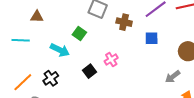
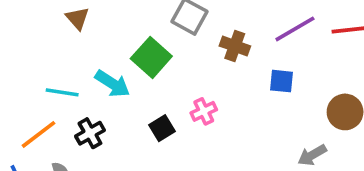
brown triangle: (37, 17) -> (77, 18), turned 40
green square: (79, 33) -> (151, 57), size x1.5
cyan line: (21, 40) -> (62, 92), moved

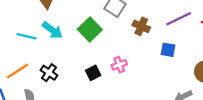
cyan arrow: (112, 84) -> (52, 30), moved
cyan line: (62, 92) -> (26, 36), moved
black cross: (90, 133) -> (49, 73), turned -30

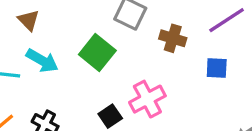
pink cross: (119, 65) -> (147, 99), size x1.5

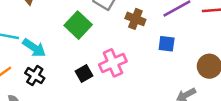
cyan arrow: (42, 61) -> (34, 48), moved

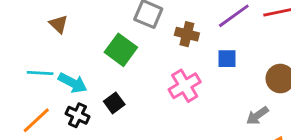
pink cross: (113, 63) -> (185, 86), moved
black square: (84, 74) -> (114, 103), moved

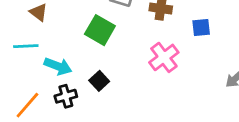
cyan line: (40, 73) -> (26, 46), moved
black cross: (78, 115) -> (66, 96), turned -35

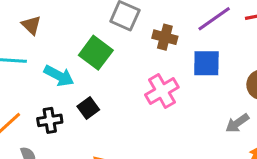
blue square: (201, 27) -> (206, 63), size x1.4
cyan arrow: (58, 66) -> (59, 76), moved

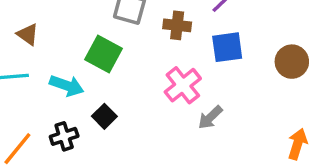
gray arrow: (237, 123) -> (210, 117), moved

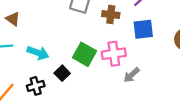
green square: (103, 54) -> (85, 54), moved
pink cross: (183, 85) -> (114, 54), turned 30

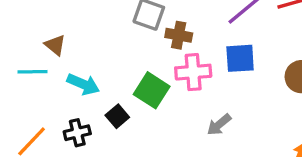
brown cross: (111, 15) -> (179, 35), moved
brown triangle: (13, 19) -> (55, 45), moved
pink cross: (114, 54) -> (193, 72), moved

